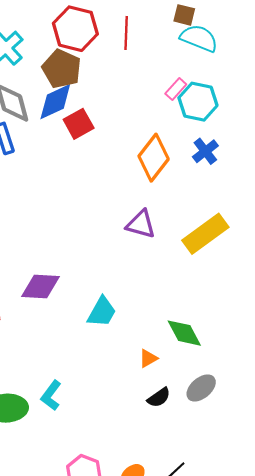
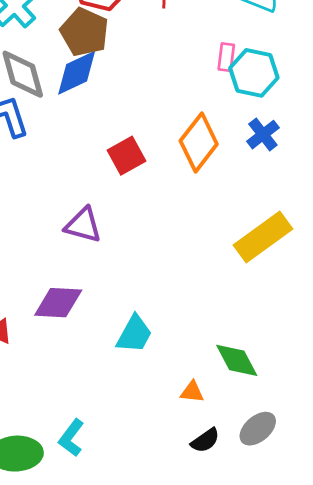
pink rectangle: (176, 89) -> (226, 57), turned -35
red square: (79, 124) -> (126, 156), moved
purple triangle: (141, 224) -> (83, 225), moved
orange triangle: (148, 358) -> (192, 392), turned 36

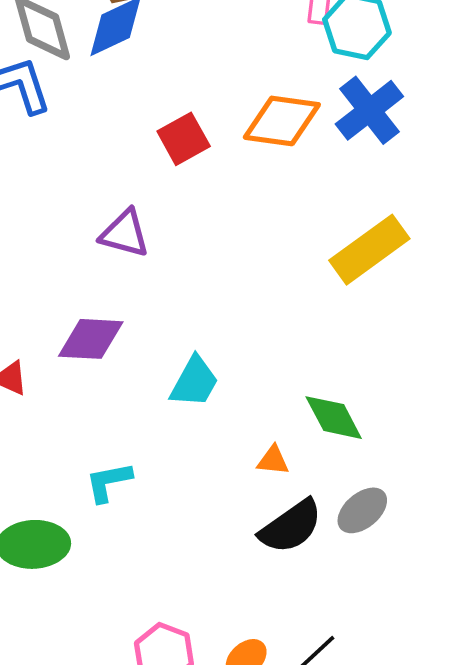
blue cross: (263, 135) -> (369, 110), size x1.5
orange diamond: (199, 142) -> (282, 121), turned 60
cyan L-shape: (71, 438) -> (109, 482), moved, turned 42
black semicircle: (205, 440) -> (291, 527), size x1.6

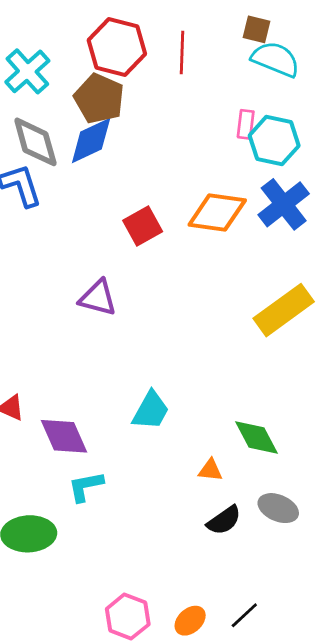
purple diamond: (91, 339) -> (64, 436), moved, turned 63
gray ellipse: (362, 510) -> (278, 508), turned 63
black semicircle: (291, 527) -> (224, 520), size x0.7

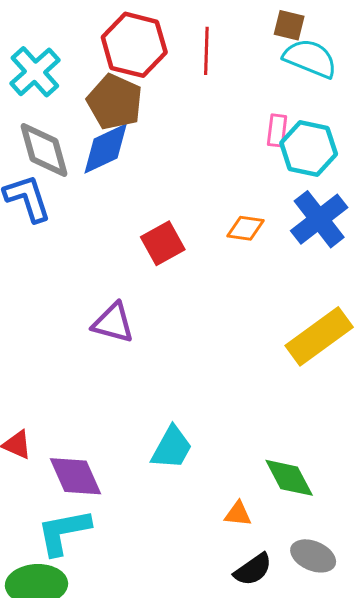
orange diamond: (217, 212) -> (245, 228), size x0.6
cyan L-shape: (86, 486) -> (64, 532), moved, size x1.4

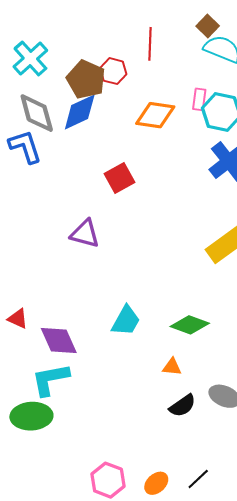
brown square: (289, 25) -> (208, 26), turned 30
red hexagon: (134, 45) -> (113, 71), moved, size x0.6
orange diamond: (245, 228) -> (155, 115), moved, size x1.5
green diamond: (289, 478) -> (190, 325), moved, turned -42

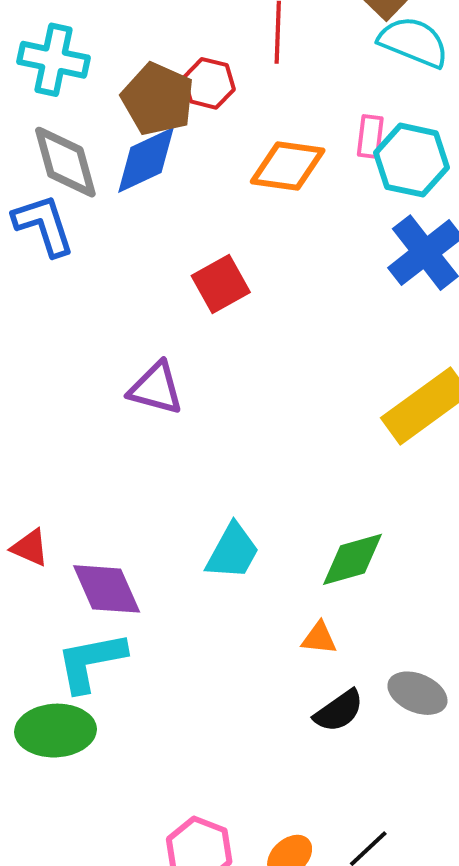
cyan cross: (30, 58) -> (54, 60), turned -36
green diamond: (190, 325) -> (353, 559), turned -36

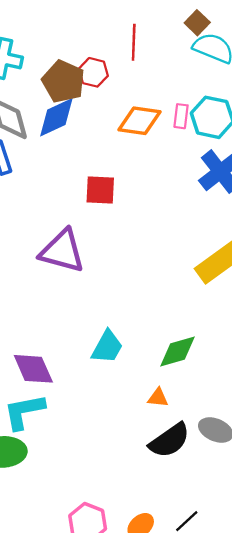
pink rectangle: (370, 136) -> (181, 116), moved
red square: (221, 284) -> (100, 190), turned 32
purple triangle: (156, 388) -> (62, 251), size x1.4
black semicircle: (339, 711) -> (170, 440), size x1.4

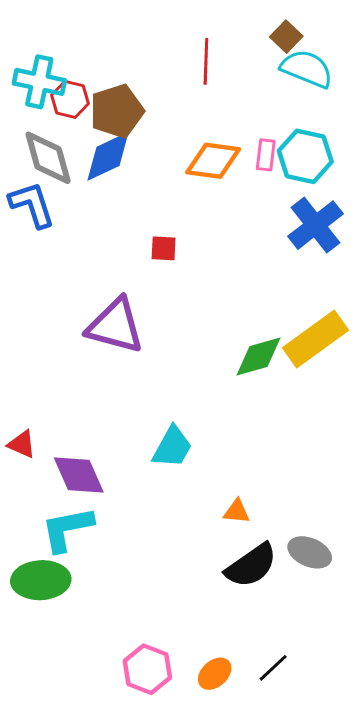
red hexagon: (93, 72) -> (70, 99), moved
brown pentagon: (63, 82) -> (117, 111), turned 30
red square: (100, 190) -> (164, 248), size x0.7
green diamond: (178, 352) -> (259, 357), moved

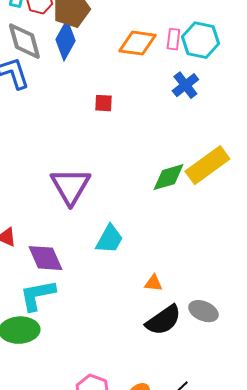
blue diamond: (108, 156) -> (65, 40), turned -36
blue cross: (315, 225) -> (185, 85), moved, size x0.7
purple triangle: (115, 326) -> (70, 186), moved, turned 45

